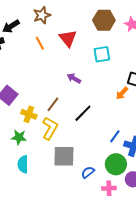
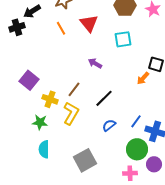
gray square: (64, 156) -> (85, 160), moved, turned -30
blue semicircle: (88, 172) -> (109, 125), moved

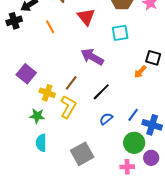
orange line: (61, 28) -> (50, 27), moved
purple arrow: (95, 63) -> (92, 57), size x1.6

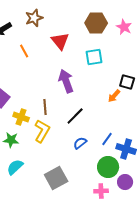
purple arrow: (92, 57) -> (66, 81), turned 40
brown line: (71, 83) -> (45, 107), turned -42
cyan semicircle: (41, 143) -> (15, 167), turned 48

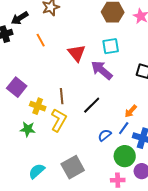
red triangle: (60, 41) -> (77, 53), moved
purple arrow: (66, 81) -> (102, 70), moved, turned -30
orange arrow: (114, 96) -> (131, 111), moved
blue semicircle: (80, 143) -> (105, 135), moved
cyan semicircle: (15, 167) -> (37, 171), moved

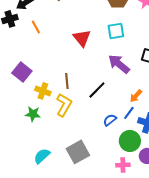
orange line: (41, 40) -> (36, 27), moved
purple arrow: (102, 70) -> (119, 64), moved

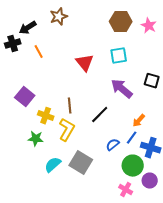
gray square: (78, 152) -> (81, 163), moved, turned -30
cyan semicircle: (42, 156) -> (53, 165), moved
pink cross: (123, 165) -> (126, 190), turned 32

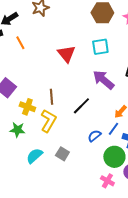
gray square: (81, 163) -> (62, 154), size x0.6

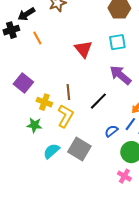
gray square: (62, 154) -> (79, 149), size x1.6

